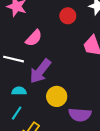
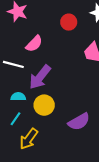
yellow circle: (57, 96) -> (44, 105), moved
purple semicircle: (80, 115) -> (79, 122), turned -35

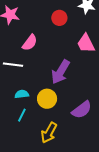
purple arrow: (40, 77) -> (60, 72), moved
yellow arrow: (29, 139) -> (49, 133), moved

